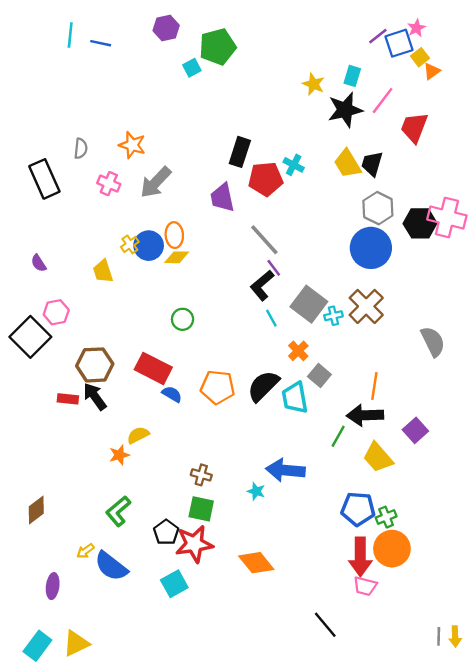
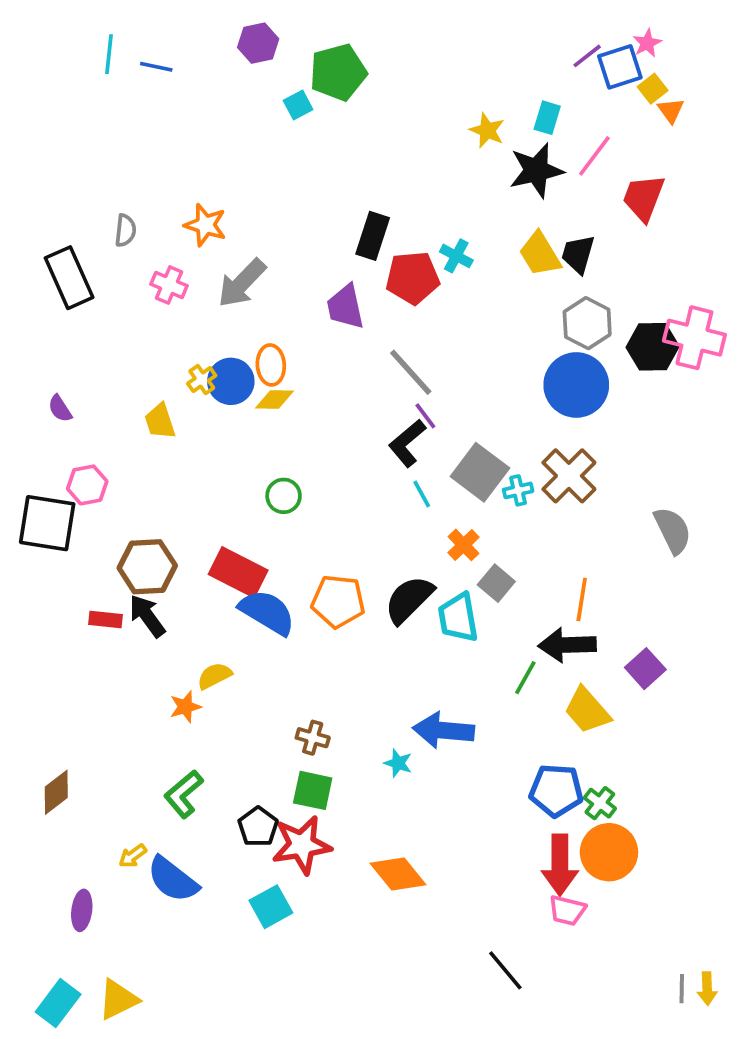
orange triangle: (432, 71) -> (671, 110), turned -30
black square: (30, 337) -> (47, 523), turned -36
blue semicircle: (172, 394) -> (267, 612), size x1.8
green cross: (386, 517) -> (600, 803), turned -30

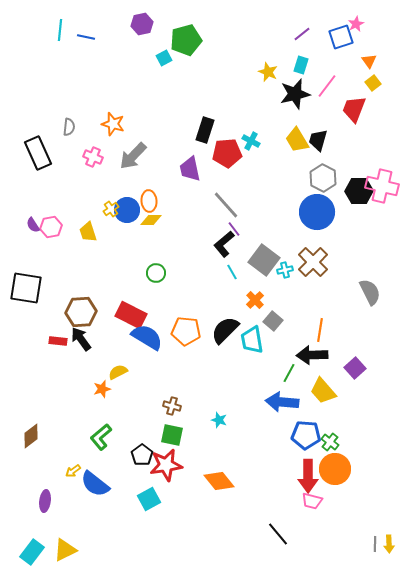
purple line: (587, 56) -> (302, 34), moved
yellow square: (653, 89) -> (373, 83), moved
pink hexagon: (87, 485) -> (51, 227), moved
blue arrow: (444, 730) -> (282, 402), moved

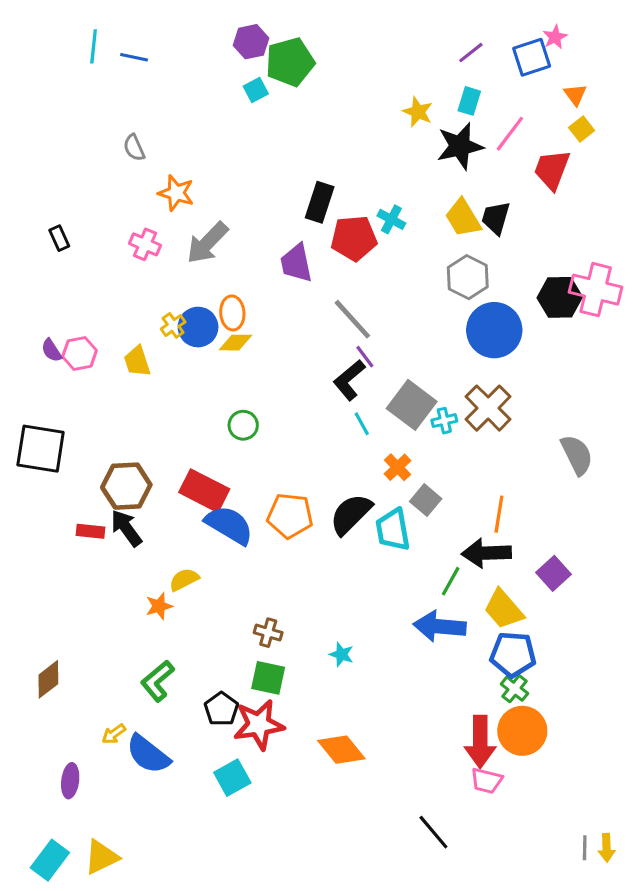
purple hexagon: (142, 24) -> (251, 42), moved
gray semicircle: (69, 127) -> (134, 148), moved, turned 150
black rectangle: (38, 153) -> (59, 238), size x0.5
gray hexagon: (323, 178) -> (468, 277), moved
blue pentagon: (306, 435) -> (513, 654), moved

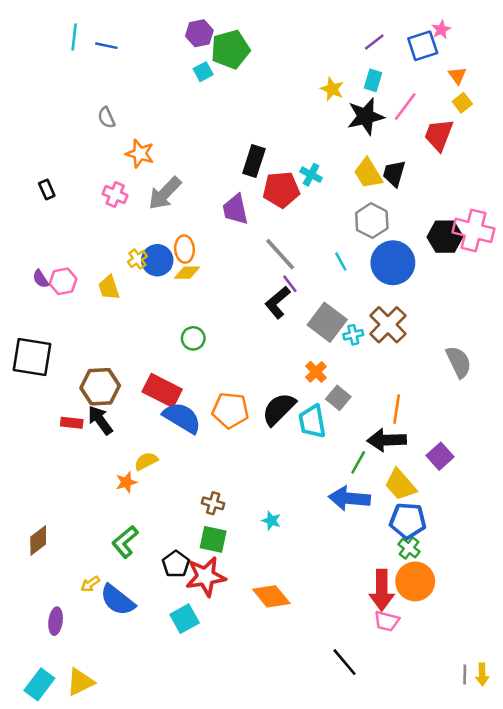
cyan line: (362, 424) -> (341, 261), moved

